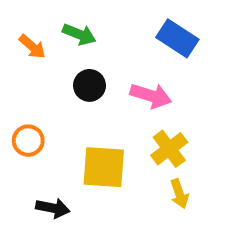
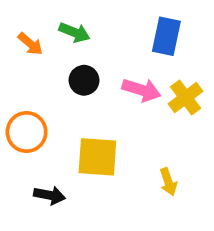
blue rectangle: (177, 38) -> (166, 36), turned 69
orange circle: (28, 141) -> (27, 132), size x1.4
yellow cross: (169, 149) -> (186, 98), moved

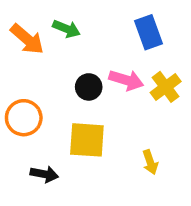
blue rectangle: (166, 36) -> (149, 32), turned -32
orange arrow: (30, 44) -> (27, 39), size x1.5
black circle: (84, 80) -> (89, 87), moved

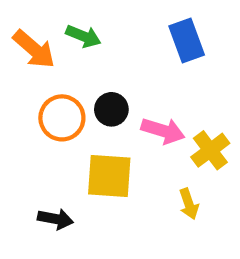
pink arrow: (126, 80) -> (163, 131), moved
yellow cross: (166, 87) -> (210, 150), moved
orange circle: (24, 118) -> (62, 118), moved

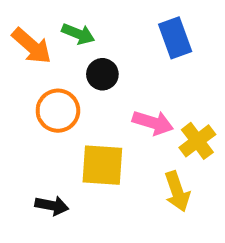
black circle: (111, 109) -> (102, 74), moved
yellow arrow: (189, 204) -> (177, 191), size x1.4

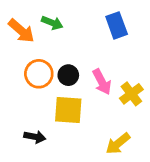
black circle: (102, 74) -> (68, 75), moved
pink arrow: (153, 123) -> (102, 82), turned 45
yellow arrow: (177, 191) -> (118, 144), moved, turned 70

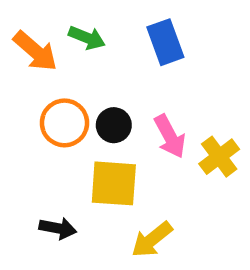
blue rectangle: (117, 25) -> (165, 42), moved
yellow arrow: (118, 144) -> (152, 239), moved

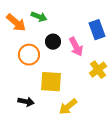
blue rectangle: (165, 42) -> (97, 30), moved
black circle: (114, 125) -> (53, 42), moved
pink arrow: (170, 136) -> (76, 47), moved

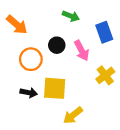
green arrow: (39, 17) -> (71, 16), moved
black arrow: (26, 102) -> (29, 93), moved

